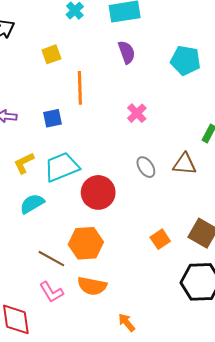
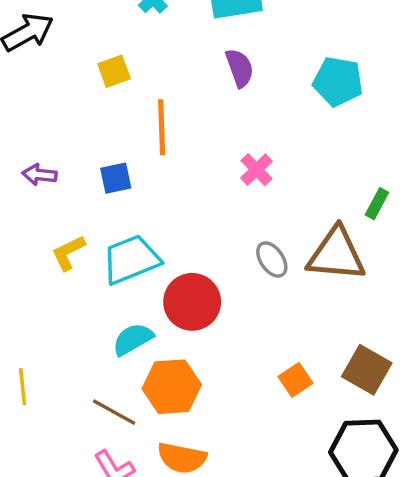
brown triangle: (185, 164) -> (336, 254), size x1.5
cyan semicircle: (32, 204) -> (133, 339), moved

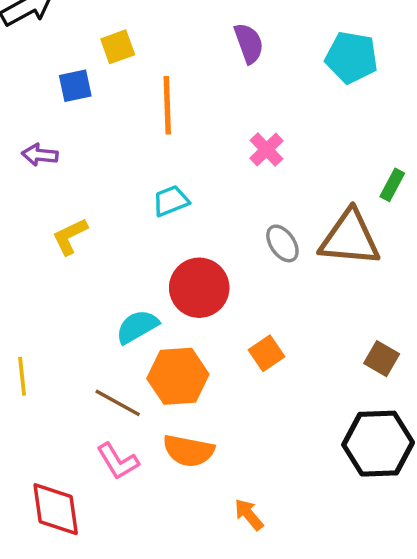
blue square: (116, 178) -> (75, 86), moved
cyan trapezoid: (131, 260) -> (171, 201), moved, size x0.6
brown square: (367, 370) -> (382, 359), size x0.7
orange square: (296, 380) -> (266, 353), moved

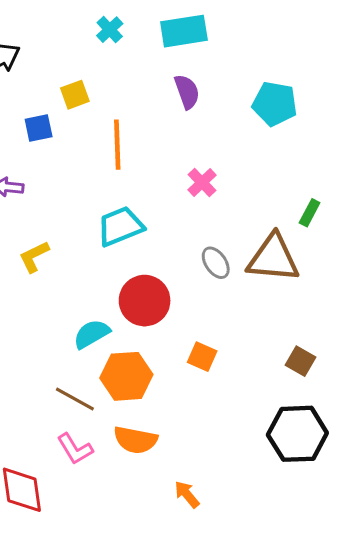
cyan trapezoid: (171, 201) -> (120, 226), size x1.5
orange square: (266, 353) -> (202, 357), turned -32

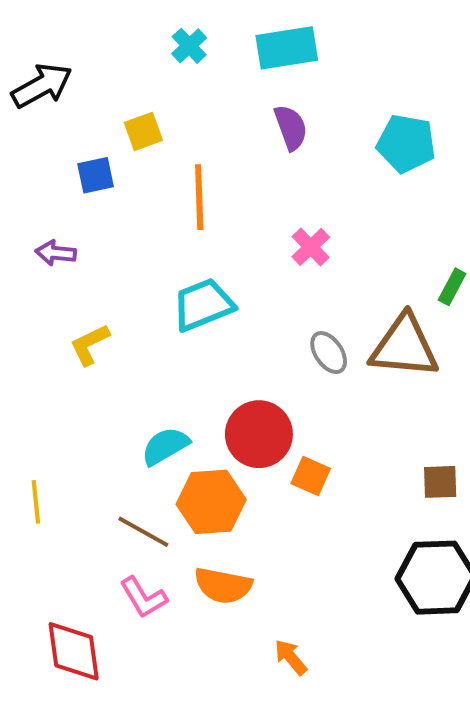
red circle: (145, 301) -> (259, 434), moved
brown square: (300, 361) -> (440, 482), turned -32

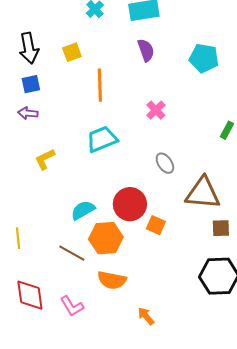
black arrow: (42, 86) -> (29, 48), moved, turned 108
blue square: (96, 175) -> (31, 84), moved
brown triangle: (404, 347) -> (203, 193), moved
pink L-shape: (143, 597) -> (72, 306), moved
red diamond: (74, 651) -> (30, 295), moved

